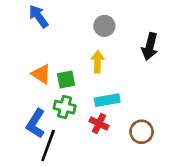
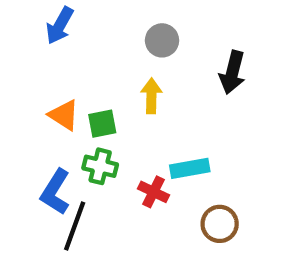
blue arrow: (38, 16) -> (60, 26), turned -115
cyan rectangle: (107, 100) -> (190, 168), moved
brown circle: (142, 132) -> (220, 224), moved

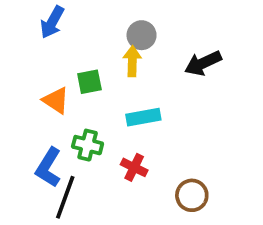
black arrow: (232, 72) -> (203, 63), turned 51
yellow arrow: (151, 96) -> (132, 61), moved
green square: (102, 124) -> (89, 82), moved
cyan rectangle: (190, 168) -> (143, 117), moved

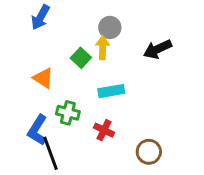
green square: (89, 82) -> (81, 58), moved, turned -36
black line: (65, 197) -> (51, 153), turned -40

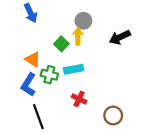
blue arrow: (40, 17) -> (31, 13), turned -54
cyan rectangle: (111, 91) -> (74, 69), moved
green cross: (68, 113) -> (49, 75), moved
blue L-shape: (38, 130) -> (28, 85), moved

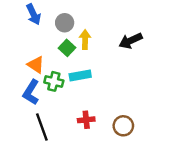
gray circle: (83, 21) -> (65, 23), moved
red cross: (79, 99) -> (86, 120), moved, turned -32

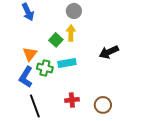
gray circle: (65, 23) -> (74, 11), moved
black arrow: (131, 41) -> (109, 52), moved
orange triangle: (36, 65) -> (30, 54), turned 35

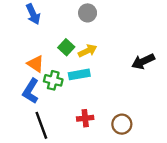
yellow arrow: (71, 33) -> (88, 51), moved, turned 63
black arrow: (109, 52) -> (143, 61), moved
orange triangle: (30, 54) -> (35, 64), turned -35

